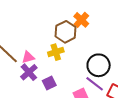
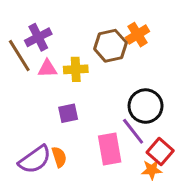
yellow cross: (56, 52) -> (76, 69), moved
purple cross: (29, 72) -> (38, 37), moved

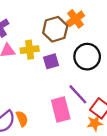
black circle: (146, 106) -> (87, 57), moved
purple square: (68, 113) -> (51, 61), moved

